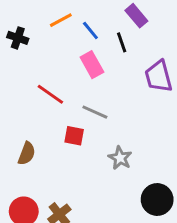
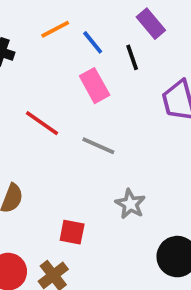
red square: (74, 136) -> (72, 232), moved

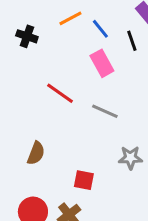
gray star: (130, 204) -> (130, 158), turned -30

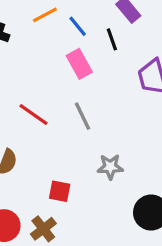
red line: (60, 93) -> (33, 115), moved
gray line: (105, 111) -> (83, 116), turned 40

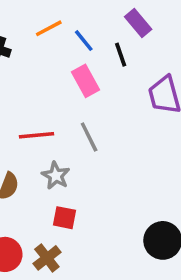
red line: (33, 115) -> (36, 135), turned -40
gray star: (110, 167) -> (56, 176), moved, turned 30

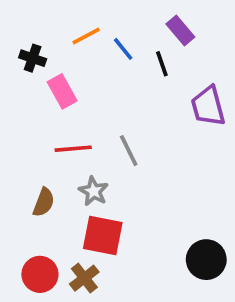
pink rectangle: (86, 81) -> (62, 91), moved
red square: (64, 218) -> (103, 236), size x1.6

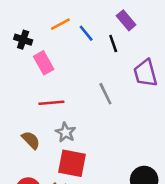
gray line: (129, 151) -> (105, 94), moved
brown semicircle: (44, 202) -> (31, 140), turned -66

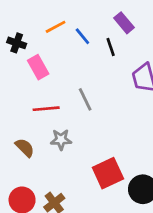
gray line: (105, 94) -> (85, 99), moved
gray star: (66, 132) -> (61, 140), turned -30
red square: (72, 163) -> (108, 173), moved, turned -36

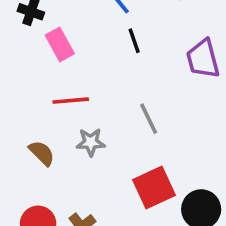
black line: (111, 47) -> (134, 41), moved
gray line: (85, 99) -> (149, 119), moved

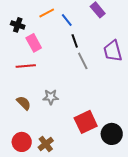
red line: (71, 101) -> (26, 66), moved
gray line: (149, 119) -> (83, 61), moved

